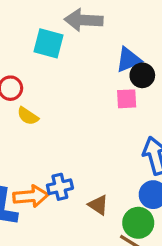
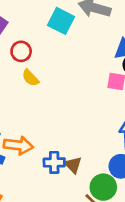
blue cross: (60, 187) -> (54, 162), moved

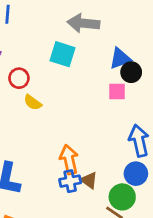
cyan square: (61, 21) -> (62, 54), moved
orange arrow: (18, 145) -> (69, 159), moved, turned -100

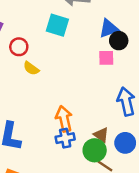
blue circle: (136, 174) -> (125, 143), moved
brown triangle: (89, 180) -> (101, 135), moved
green circle: (122, 197) -> (95, 150), moved

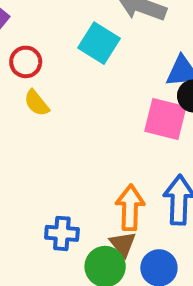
pink square: (106, 58) -> (165, 119), size x1.5
orange arrow: (64, 119) -> (130, 208), moved

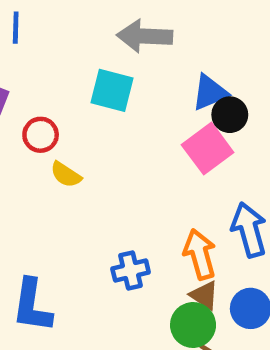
pink square: (165, 119) -> (208, 149), turned -33
blue cross: (62, 233) -> (131, 270), moved

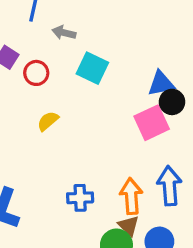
gray arrow: (145, 36) -> (64, 33), moved, size x0.6
red circle: (41, 135) -> (36, 73), moved
yellow semicircle: (66, 175) -> (48, 121), turned 95

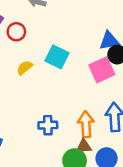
cyan square: (92, 68) -> (57, 57), moved
brown triangle: (129, 226) -> (84, 146), turned -49

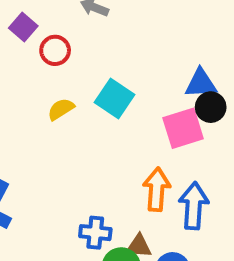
orange arrow: (86, 124) -> (157, 189), moved
blue cross: (48, 125) -> (95, 233), moved

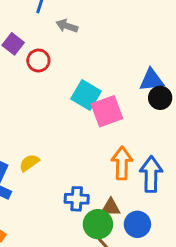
yellow semicircle: (61, 109) -> (29, 163), moved
pink square: (183, 128) -> (107, 111), moved

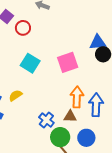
cyan square: (86, 95) -> (30, 63), moved
blue cross: (77, 199) -> (46, 120), turned 35
brown triangle: (111, 207) -> (70, 116), moved

